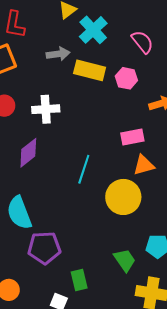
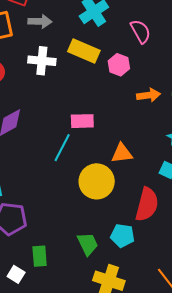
gray arrow: (58, 54) -> (40, 21), moved
white cross: (46, 109) -> (42, 61), moved
pink rectangle: (132, 137) -> (82, 121), moved

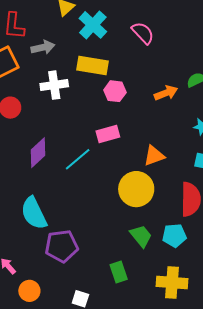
pink hexagon: (119, 65) -> (115, 91), moved
cyan line: (62, 148) -> (78, 159), moved, turned 36
green trapezoid: (88, 244) -> (141, 236), moved
green rectangle: (40, 256) -> (119, 272), moved

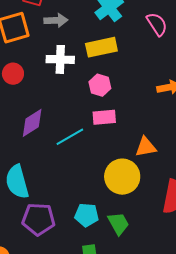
yellow rectangle: (92, 66) -> (101, 47), turned -32
pink hexagon: (115, 91) -> (100, 85), moved
cyan pentagon: (174, 235) -> (87, 215), moved

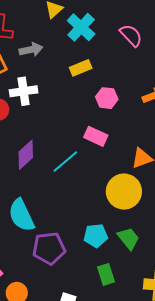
yellow rectangle: (101, 47) -> (81, 68), size x0.7
white cross: (60, 59) -> (24, 91), moved
pink hexagon: (100, 85) -> (107, 98), moved
pink rectangle: (104, 117) -> (96, 136), turned 40

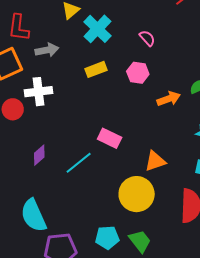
pink semicircle: (131, 35) -> (147, 38), size x0.7
pink hexagon: (107, 98) -> (138, 73), moved
purple diamond: (26, 155) -> (39, 155), size x0.7

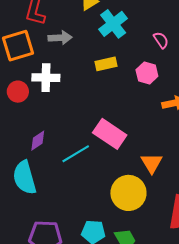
pink rectangle: (110, 138) -> (110, 134), size x1.4
orange triangle: (155, 161) -> (152, 163), turned -50
cyan semicircle: (33, 215) -> (25, 178), moved

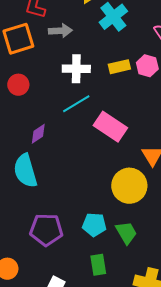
yellow rectangle: (106, 64) -> (119, 67), moved
white cross: (46, 78) -> (76, 69), moved
cyan line: (76, 154) -> (76, 104), moved

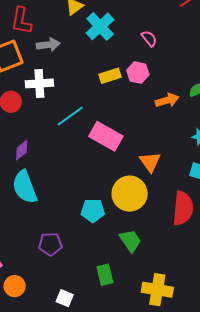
white cross: (76, 69) -> (39, 83), moved
purple diamond: (38, 134) -> (22, 150), moved
cyan pentagon: (94, 225) -> (93, 211), moved
purple pentagon: (46, 230) -> (50, 244), size x0.7

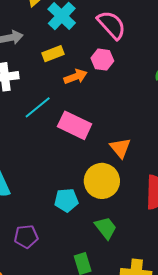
pink semicircle: (149, 38) -> (111, 25), size x1.8
yellow rectangle: (110, 76) -> (53, 54), moved
orange arrow: (167, 100) -> (76, 77), moved

